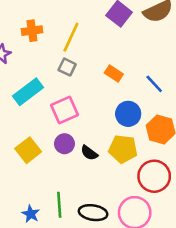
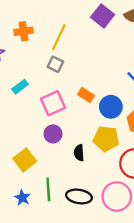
orange rectangle: (114, 74) -> (86, 95), moved
cyan rectangle: (28, 92) -> (20, 87), size x0.6
yellow square: (28, 150) -> (25, 160), moved
black semicircle: (89, 153) -> (79, 153), moved, turned 49

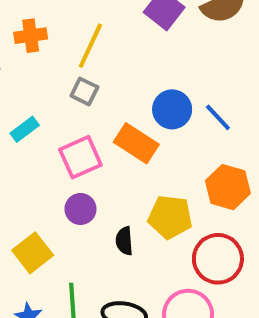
orange rectangle: (86, 95) -> (136, 143), size x1.5
blue circle: (111, 107) -> (172, 109), moved

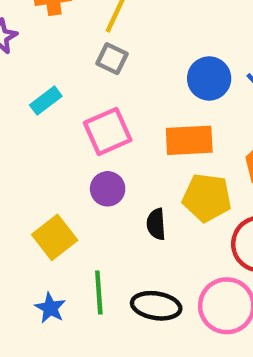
orange rectangle: (136, 143) -> (189, 140), moved, turned -36

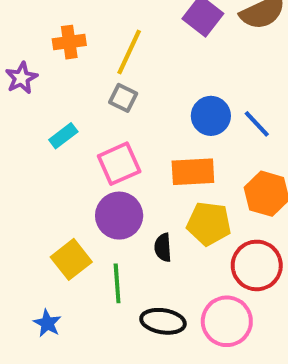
purple circle: (108, 189) -> (119, 216), size x1.5
green line: (99, 293) -> (117, 283), moved
blue star: (50, 308) -> (47, 323), moved

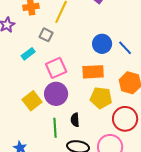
gray square: (123, 98) -> (46, 35), moved
black semicircle: (163, 248) -> (75, 120), moved
yellow square: (71, 259) -> (32, 101), moved

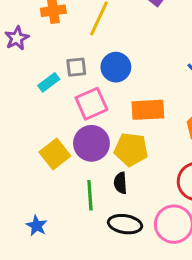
gray square: (46, 35) -> (76, 67), moved, turned -32
blue circle: (102, 44) -> (116, 67), moved
yellow pentagon: (101, 98) -> (131, 149), moved

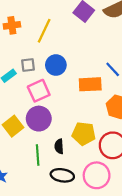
orange rectangle: (148, 110) -> (90, 84), moved
yellow pentagon: (131, 149) -> (84, 134), moved

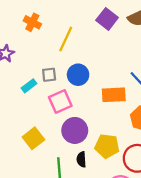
orange cross: (12, 25) -> (32, 22), moved, turned 35
purple circle: (39, 119) -> (75, 130), moved

